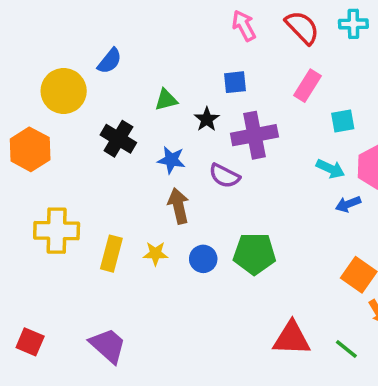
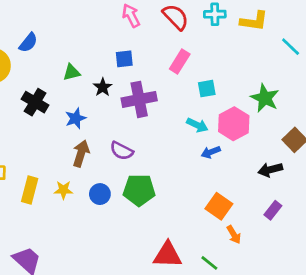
blue star: (171, 160) -> (76, 118), turned -30
purple semicircle: (224, 176) -> (122, 151), moved
brown arrow: (178, 206) -> (81, 153), turned 30

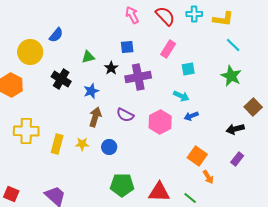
cyan line: (291, 47) -> (233, 45), moved
pink hexagon: (234, 124) -> (160, 122), moved
green pentagon: (139, 190) -> (122, 185), moved

